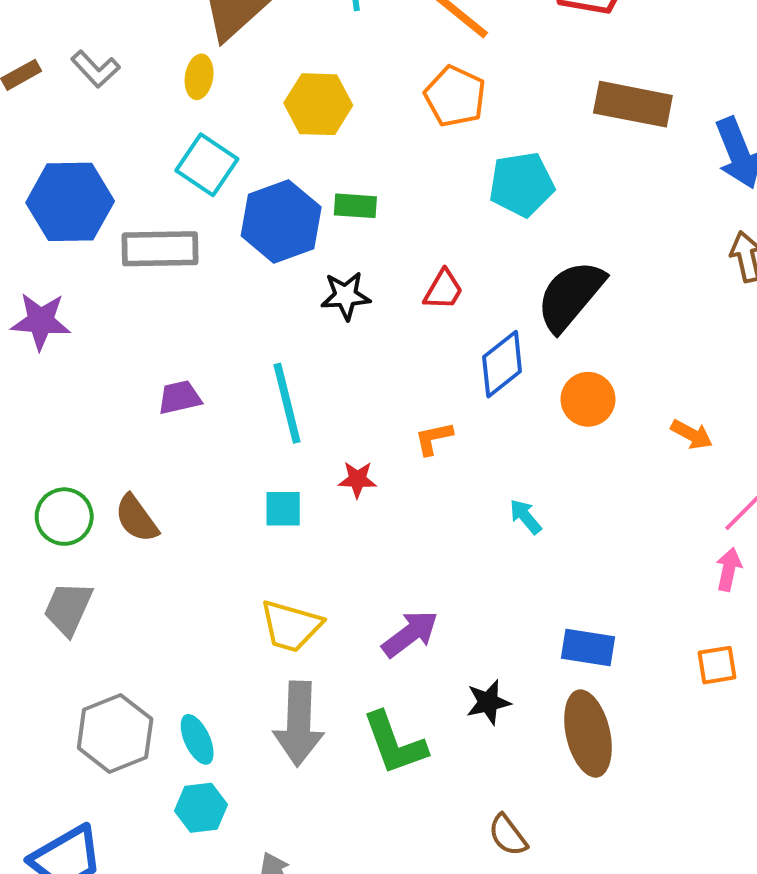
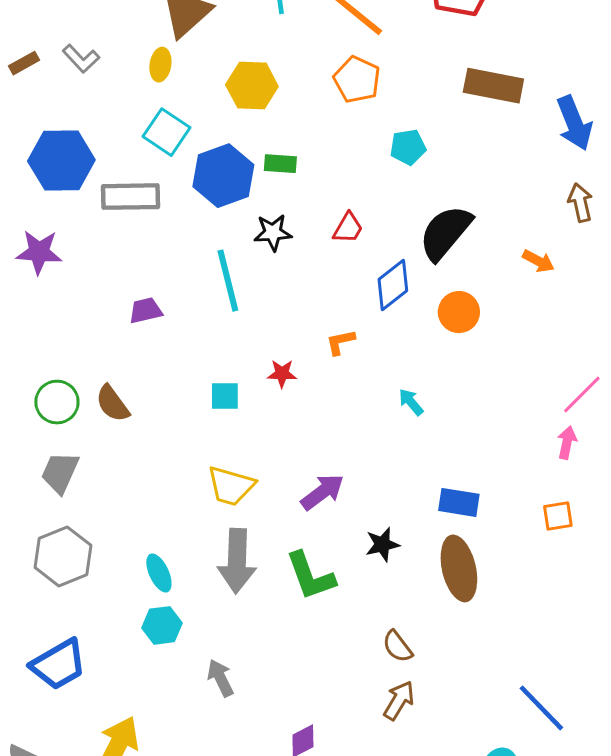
cyan pentagon: (522, 184) -> (408, 147), size x0.7
cyan line: (287, 403) -> (228, 281), moved
orange arrow: (692, 434) -> (538, 261), moved
gray hexagon: (115, 734) -> (63, 556), moved

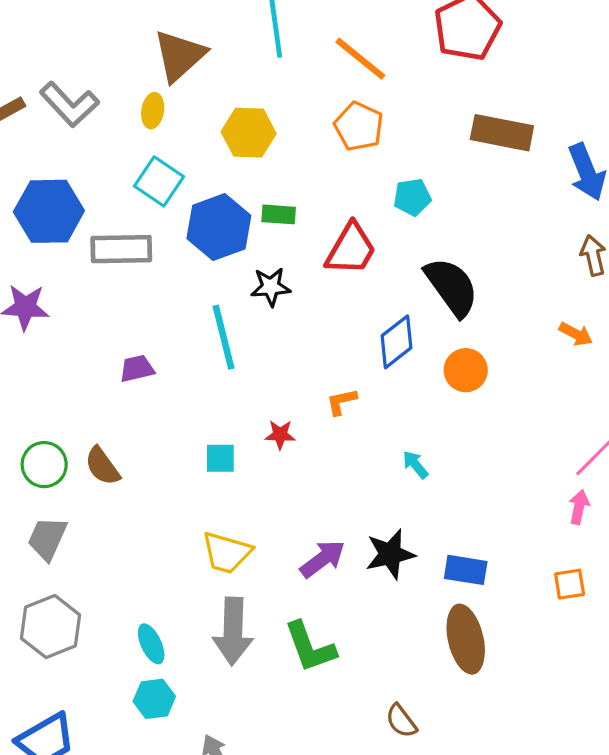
gray L-shape: (81, 59) -> (69, 104), size x1.5
red trapezoid: (348, 228) -> (351, 249), moved, size x1.6
black semicircle: (445, 233) -> (452, 287), turned 104
orange arrow: (538, 261) -> (576, 334), moved
black star: (382, 544) -> (390, 554), moved, size x1.4

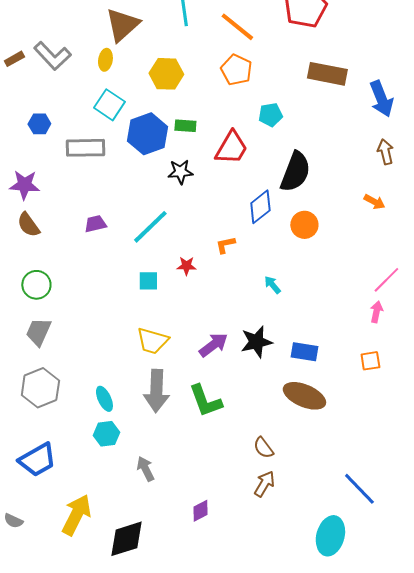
blue hexagon: (49, 211) -> (39, 124), size x0.5
black semicircle: (452, 287) -> (295, 172), turned 57
cyan line: (223, 337) -> (150, 227), moved, turned 60
brown semicircle: (102, 466) -> (28, 225), moved
brown ellipse: (466, 639) -> (304, 396), turned -54

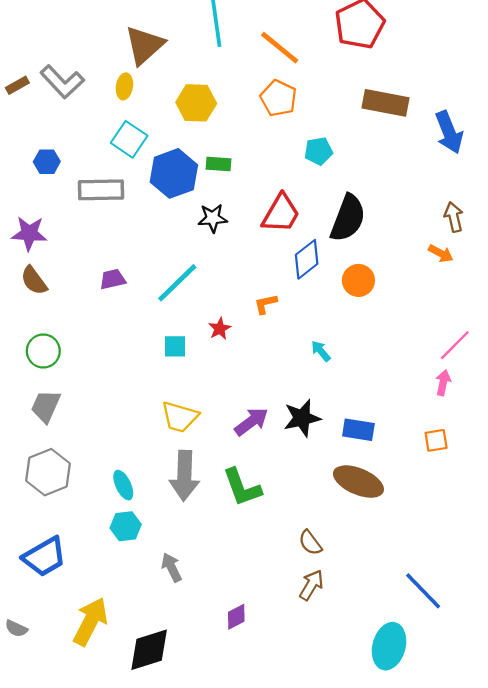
red trapezoid: (231, 148) -> (281, 213), moved
brown arrow: (385, 152) -> (454, 217), moved
red star: (186, 266) -> (220, 329), turned -30

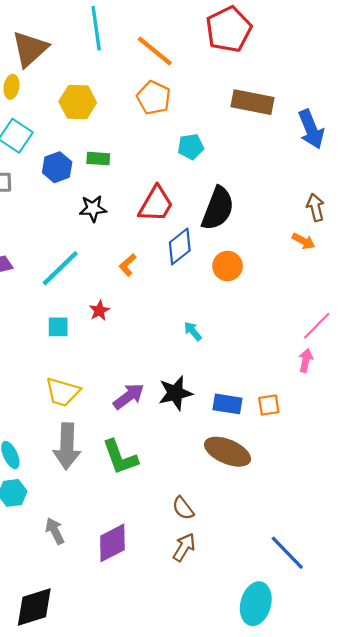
blue hexagon: (174, 173) -> (57, 167), size x0.7
orange L-shape: (266, 304) -> (128, 265), moved, turned -30
orange square: (436, 440) -> (269, 405), moved
purple diamond: (236, 617) -> (112, 543), moved, size x1.6

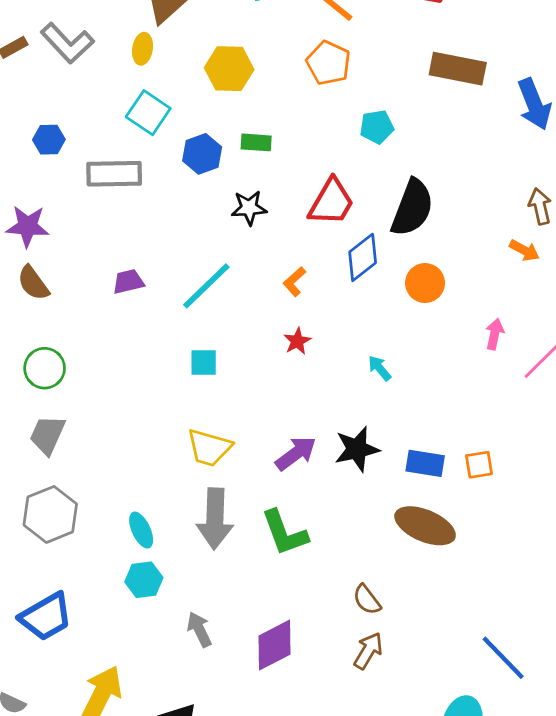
red star: (99, 311) -> (297, 341), moved
pink arrow: (306, 360) -> (495, 334), moved

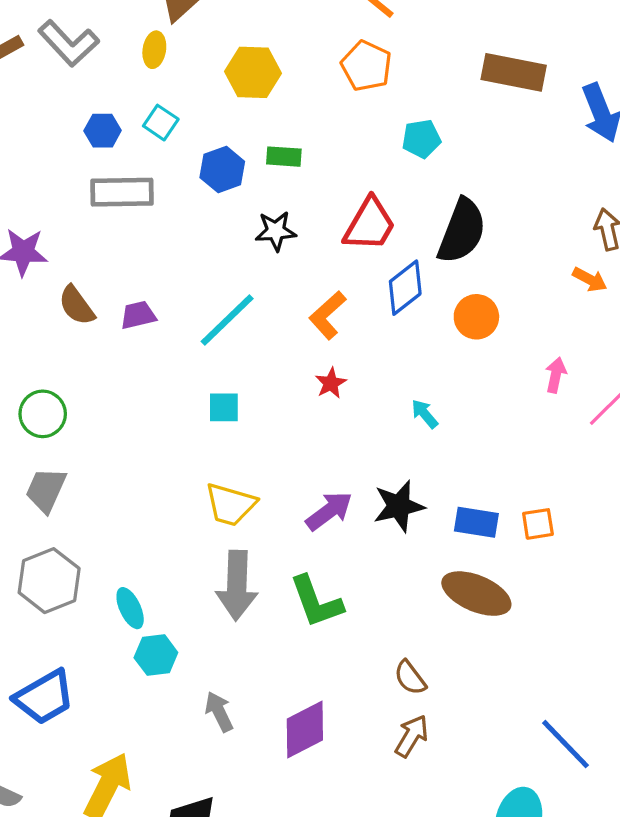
cyan square: (148, 113) -> (161, 123), size x0.7
blue hexagon: (49, 140) -> (103, 131), moved
orange L-shape: (294, 282) -> (328, 315), size x1.4
brown semicircle: (33, 283) -> (77, 305), moved
cyan ellipse: (141, 530) -> (130, 608), moved

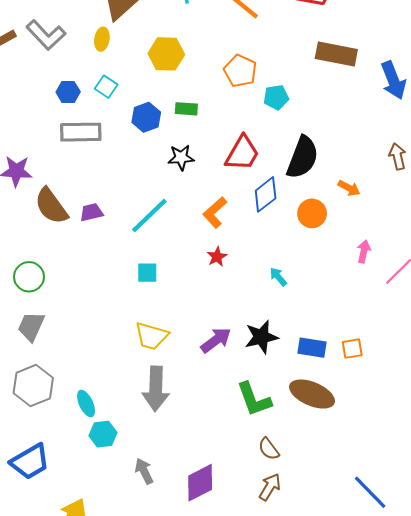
orange pentagon: (366, 66) -> (240, 71), moved
orange arrow: (590, 280) -> (349, 188), moved
brown semicircle: (77, 305) -> (51, 206), size x1.4
green L-shape: (316, 602) -> (254, 399), moved

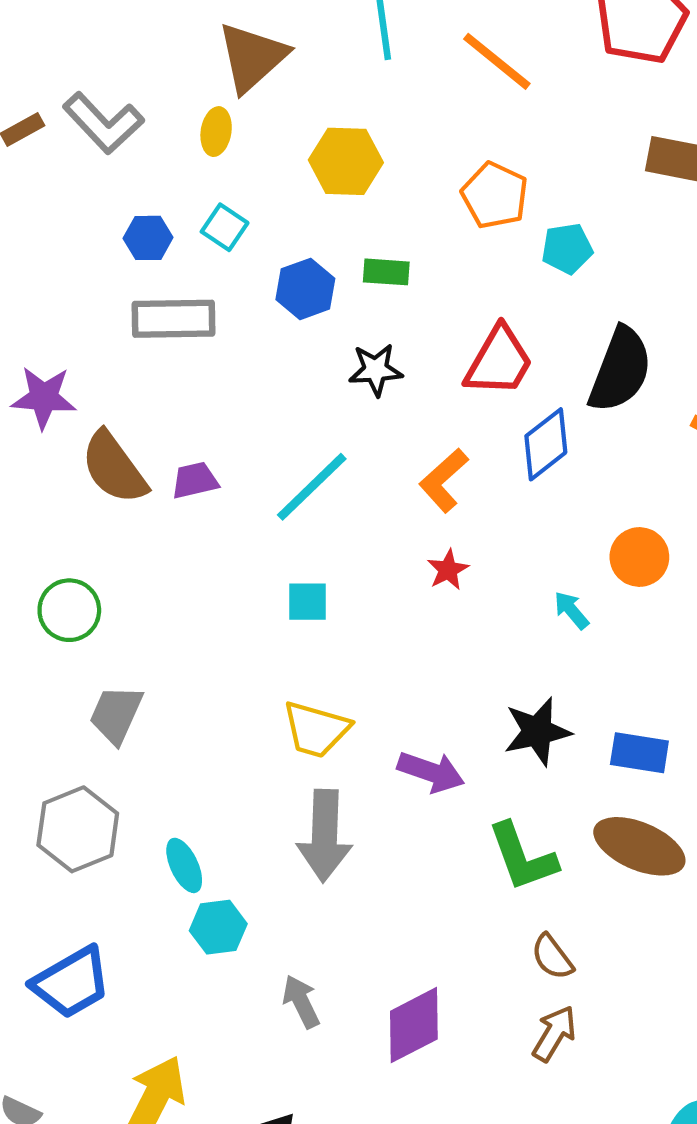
orange circle: (312, 213) -> (639, 557), moved
gray trapezoid: (31, 326) -> (116, 714), moved
purple arrow: (216, 340) -> (431, 772), moved, turned 56

